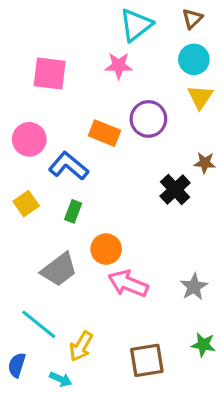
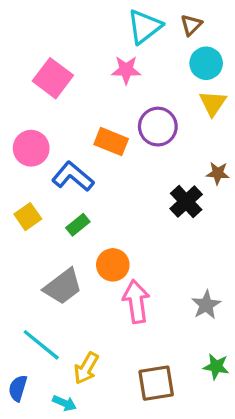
brown triangle: (192, 19) -> (191, 25), moved
pink square: (50, 73) -> (53, 78), turned 30
green rectangle: (73, 211) -> (78, 225), turned 30
pink arrow: (128, 284) -> (136, 302), turned 60

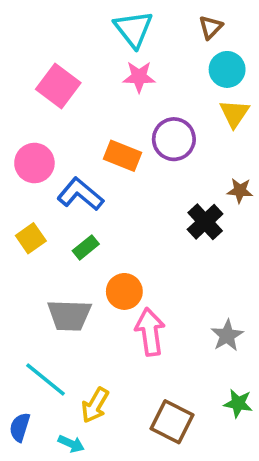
cyan triangle: (144, 27) -> (134, 29), moved, turned -30
gray trapezoid: (63, 287) -> (69, 315), turned 39
brown square: (156, 383) -> (172, 422), turned 36

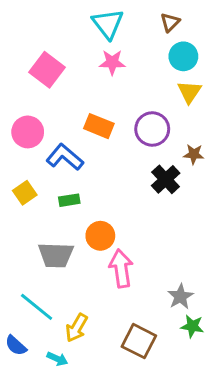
purple circle: (174, 139) -> (152, 129), moved
green rectangle: (86, 247) -> (69, 200), turned 30
gray star: (227, 335) -> (180, 297), moved
blue semicircle: (20, 427) -> (16, 345), turned -65

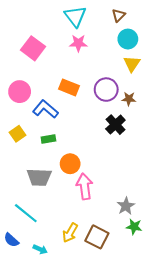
brown star: (194, 154) -> (129, 99), moved
yellow arrow: (77, 328) -> (70, 233), moved

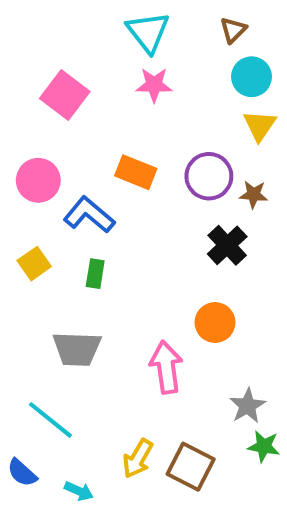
green rectangle: (48, 139) -> (95, 274), turned -72
orange circle: (70, 164) -> (215, 322), moved

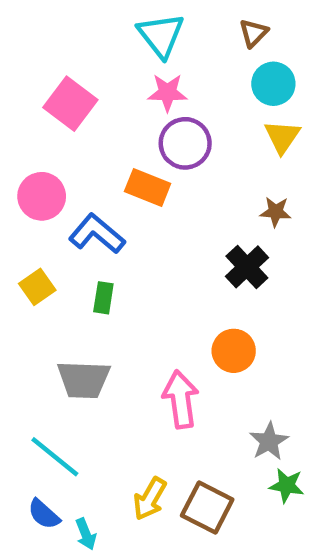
purple circle: (209, 176) -> (185, 143), moved
blue semicircle: (22, 473) -> (44, 514), moved
cyan arrow: (79, 491) -> (86, 534), turned 44

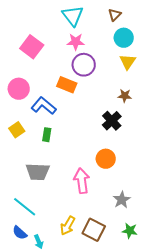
green star: (287, 485) -> (130, 231), moved

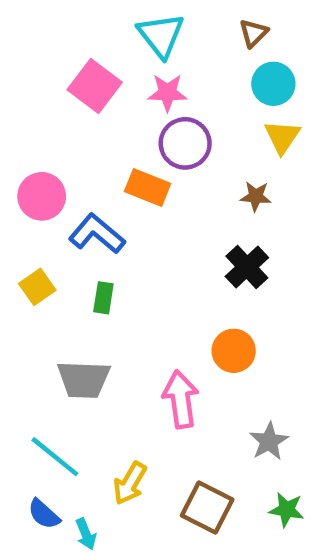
pink square: (32, 47) -> (95, 86), moved
brown star: (125, 96) -> (256, 196), moved
yellow arrow: (68, 226) -> (130, 483), moved

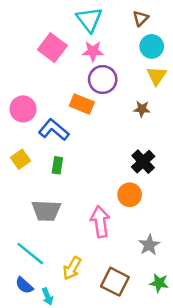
black cross: (247, 267) -> (143, 162), moved

